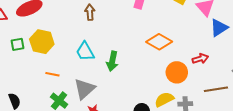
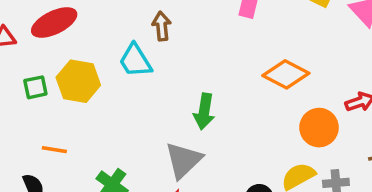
cyan trapezoid: (85, 52) -> (135, 61), moved
orange line: (52, 74) -> (54, 150), moved
gray triangle: (84, 89) -> (183, 160), moved

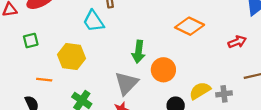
yellow hexagon: (78, 81) -> (71, 57), moved
orange circle: (319, 128) -> (163, 70), moved

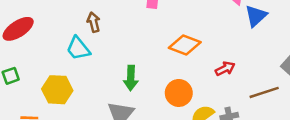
red arrow: (237, 42) -> (225, 69), moved
orange circle: (163, 70) -> (179, 93), moved

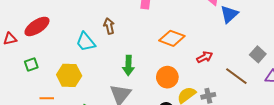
brown arrow: (94, 22) -> (109, 26), moved
brown line: (264, 92) -> (236, 76), turned 55

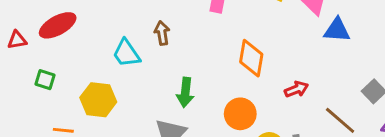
blue triangle: (229, 14) -> (337, 30), turned 42
orange diamond: (172, 38) -> (251, 58), turned 75
green square: (31, 64) -> (45, 80), turned 32

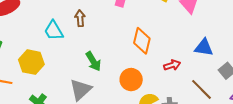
blue triangle: (337, 30) -> (204, 47), moved
green arrow: (185, 92) -> (93, 61), turned -42

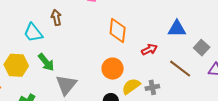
green arrow: (93, 61) -> (46, 62), moved

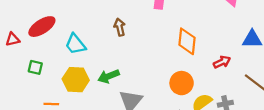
cyan trapezoid: (33, 33) -> (75, 44), moved
green arrow: (46, 62) -> (109, 76), turned 108

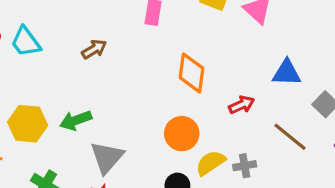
brown arrow: (120, 27) -> (94, 49), turned 70
cyan trapezoid: (75, 44) -> (26, 42), moved

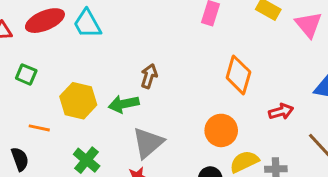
brown arrow: (94, 49) -> (149, 76), moved, turned -50

